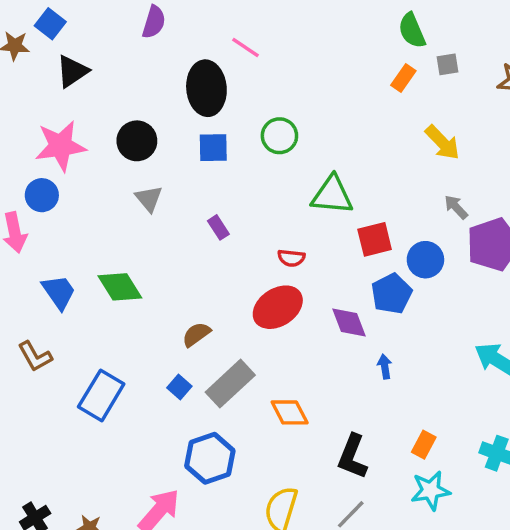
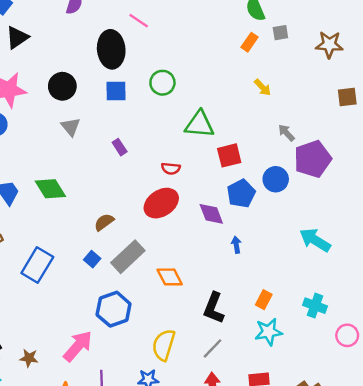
yellow arrow: (442, 143) -> (263, 87), moved, size x0.7
blue circle: (425, 260) -> (276, 179), moved

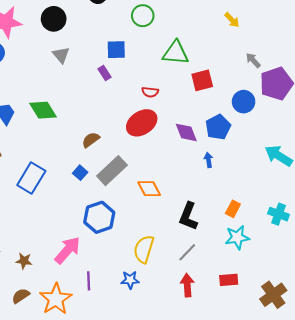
blue square: (116, 91) -> (116, 50), moved
blue pentagon: (241, 194) -> (218, 127), moved

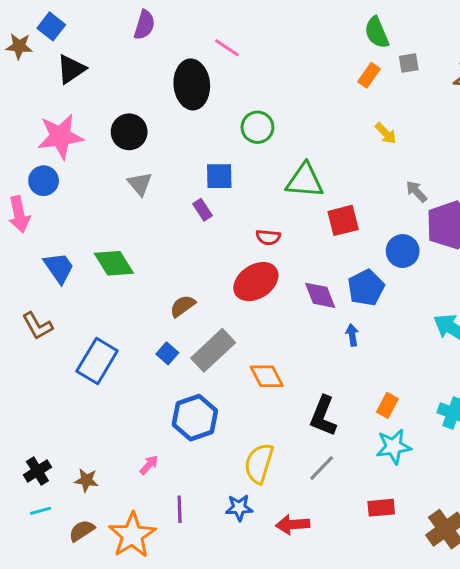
pink arrow: (67, 250) -> (149, 465), size x0.5
red arrow: (187, 285) -> (293, 525), moved, turned -90

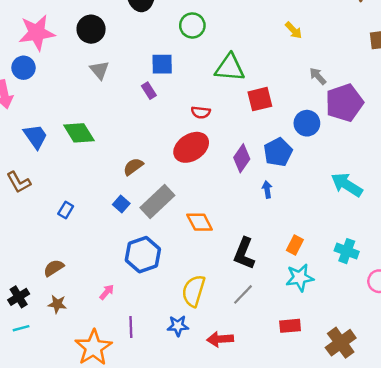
purple diamond: (320, 295) -> (242, 158), turned 56
blue rectangle: (97, 361) -> (66, 210), size x0.5
brown semicircle: (82, 531) -> (54, 268), moved

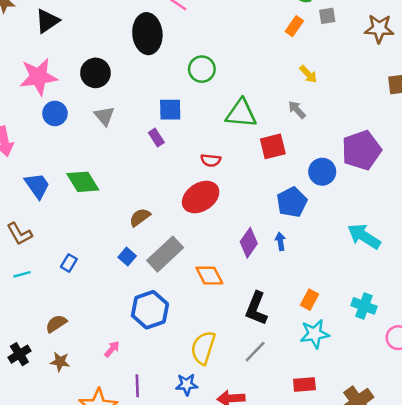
blue circle: (23, 68) -> (55, 113), moved
gray arrow: (318, 76) -> (297, 110), moved
purple diamond: (242, 158) -> (249, 243), moved
cyan line: (21, 328) -> (22, 274), moved

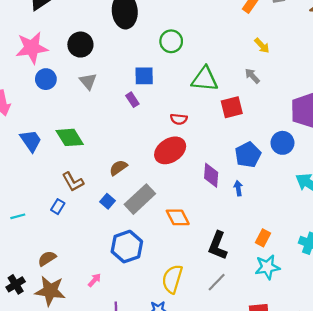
blue circle: (322, 172) -> (282, 143), moved
brown L-shape: (19, 234) -> (73, 182), moved
purple diamond: (249, 243) -> (211, 175), moved, turned -30
brown star: (60, 362) -> (50, 291), size x1.8

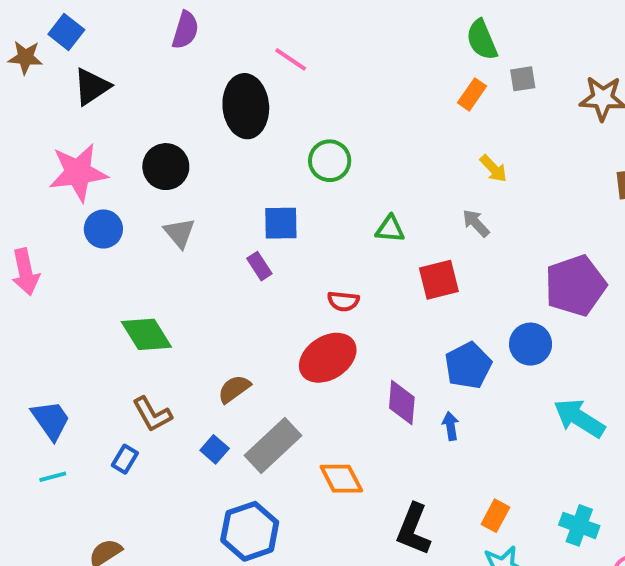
green triangle: (205, 79) -> (390, 229), size x0.6
blue trapezoid: (31, 141) -> (51, 420), moved

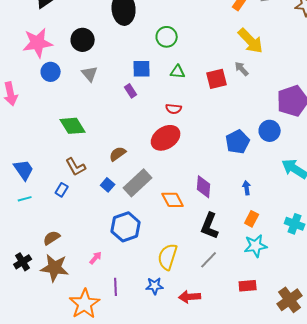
yellow arrow: (493, 169) -> (251, 41), size x1.8
green triangle: (390, 229) -> (178, 72), moved
red square: (439, 280) -> (217, 79), moved
purple diamond: (402, 403) -> (204, 187), moved
blue arrow: (451, 426) -> (247, 188), moved

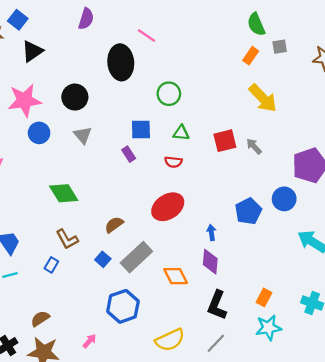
gray arrow: (242, 69) -> (254, 146), moved
red semicircle: (174, 109) -> (173, 162), moved
blue arrow: (247, 188) -> (211, 232), moved
yellow semicircle: (168, 257) -> (170, 340), turned -132

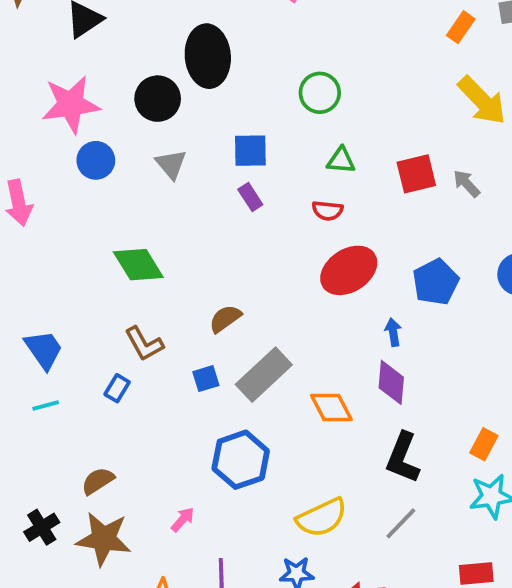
black ellipse: (121, 62) -> (208, 56), moved
blue square: (141, 130) -> (250, 151), moved
red ellipse: (168, 207) -> (349, 270), moved
blue pentagon: (248, 211) -> (436, 282), moved
blue square: (103, 259) -> (206, 379), turned 32

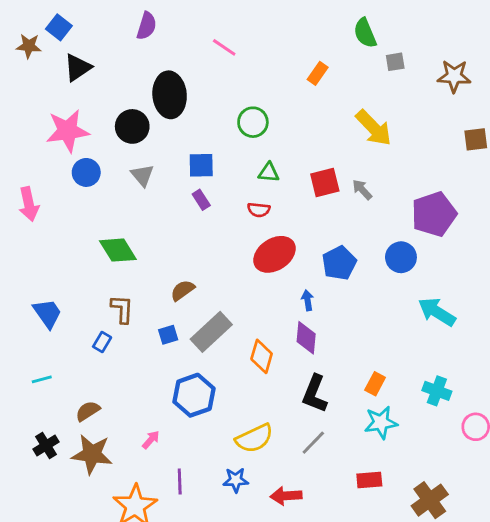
orange rectangle: (461, 27) -> (318, 73), moved
brown L-shape: (144, 344) -> (122, 309), turned -148
cyan line: (46, 406) -> (42, 379), moved
orange diamond: (331, 408) -> (262, 356), turned 44

